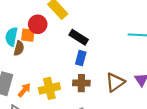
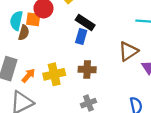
blue rectangle: (81, 58) -> (81, 36), moved
brown triangle: (115, 82) -> (128, 51), moved

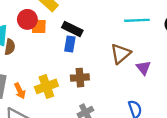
orange square: (33, 19) -> (39, 26), moved
orange arrow: (28, 76) -> (20, 91), turned 120

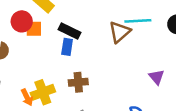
brown triangle: (121, 54) -> (120, 32), moved
purple triangle: (143, 68) -> (157, 77), moved
orange arrow: (20, 91) -> (27, 97), moved

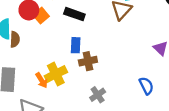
orange square: (34, 29) -> (41, 16), turned -35
blue rectangle: (67, 47) -> (76, 45), moved

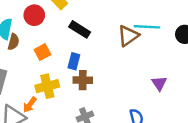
orange square: (41, 16) -> (42, 52), moved
orange arrow: (42, 80) -> (30, 105), moved, turned 56

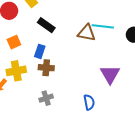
brown triangle: (128, 36) -> (86, 33), turned 42
purple triangle: (159, 83) -> (110, 74), size x1.5

